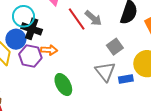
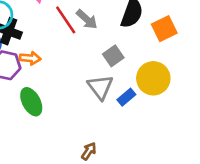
blue rectangle: (126, 79) -> (126, 97), turned -32
green ellipse: (63, 85) -> (31, 102), moved

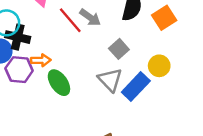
yellow circle: (153, 78) -> (159, 66), size x0.7
blue rectangle: (126, 97) -> (136, 86), size x1.6
green ellipse: (31, 102) -> (59, 83), moved

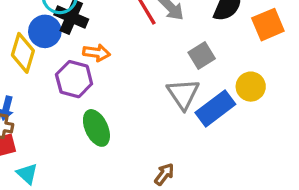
purple hexagon: (19, 70) -> (74, 79), moved
green ellipse: (59, 83) -> (96, 128), moved

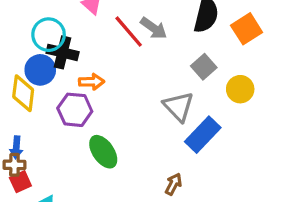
gray square: (202, 55) -> (204, 67), moved
blue rectangle: (215, 108) -> (203, 135), moved

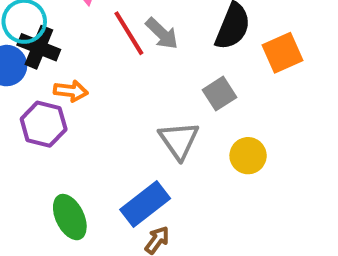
yellow circle: (240, 89) -> (248, 156), moved
blue rectangle: (203, 135) -> (145, 204), moved
green ellipse: (103, 152) -> (70, 217), moved

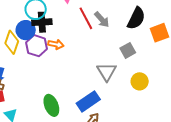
black cross: (39, 47) -> (42, 22), turned -30
purple hexagon: (44, 124) -> (37, 46), moved

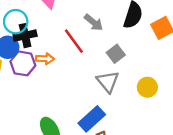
red line: (86, 18) -> (74, 41), moved
gray square: (128, 50) -> (116, 54), moved

